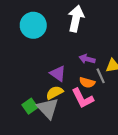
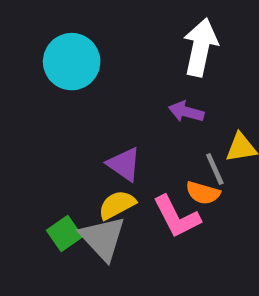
white arrow: (76, 19) -> (201, 47), moved
purple arrow: (87, 59) -> (186, 112), moved
orange semicircle: (87, 83) -> (203, 193), moved

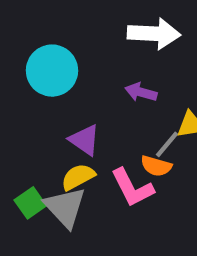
white arrow: (201, 47) -> (154, 34), turned 81
cyan circle: (72, 62) -> (52, 71), moved
gray line: (215, 169) -> (167, 144), turned 64

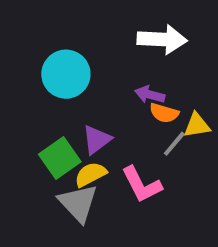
purple triangle: (85, 140) -> (97, 140), turned 48
orange semicircle: (156, 166) -> (164, 113), moved
green square: (30, 203) -> (60, 158), moved, size x1.4

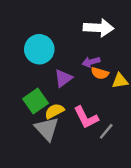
purple arrow: (150, 95) -> (91, 62), turned -30
purple triangle: (97, 140) -> (63, 78), moved
gray line: (174, 144) -> (106, 131), moved

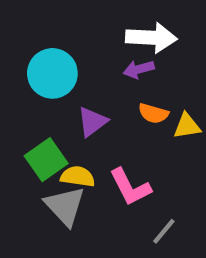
purple arrow: (91, 62) -> (139, 69), moved
yellow semicircle: (54, 111) -> (78, 177), turned 36
gray line: (106, 131) -> (164, 231), moved

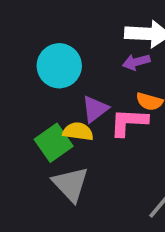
yellow semicircle: (78, 177) -> (78, 132), moved
pink L-shape: (130, 187) -> (129, 122), moved, turned 120

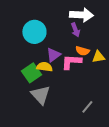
purple arrow: (136, 62) -> (75, 30), turned -96

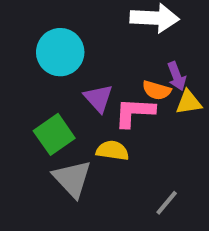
purple arrow: (75, 30) -> (177, 76), moved
purple triangle: (53, 55) -> (98, 98), turned -35
yellow semicircle: (44, 67) -> (112, 151), moved

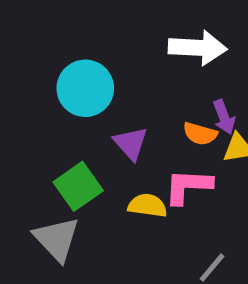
pink L-shape: (135, 112) -> (188, 186), moved
gray triangle: (72, 179) -> (57, 239), moved

